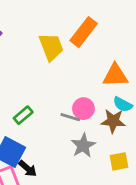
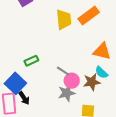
pink circle: (83, 109) -> (72, 81), moved
brown star: (113, 121) -> (92, 82), turned -30

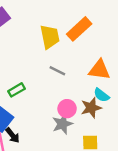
gray line: (63, 71) -> (57, 71), moved

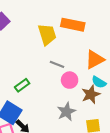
orange rectangle: (79, 29) -> (73, 25), turned 60
orange triangle: (99, 70) -> (95, 60), turned -30
pink circle: (67, 109) -> (70, 80), moved

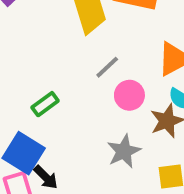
gray line: (57, 64) -> (107, 67), turned -64

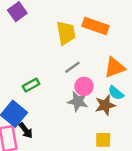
gray star: (124, 151) -> (78, 101), moved, turned 30

